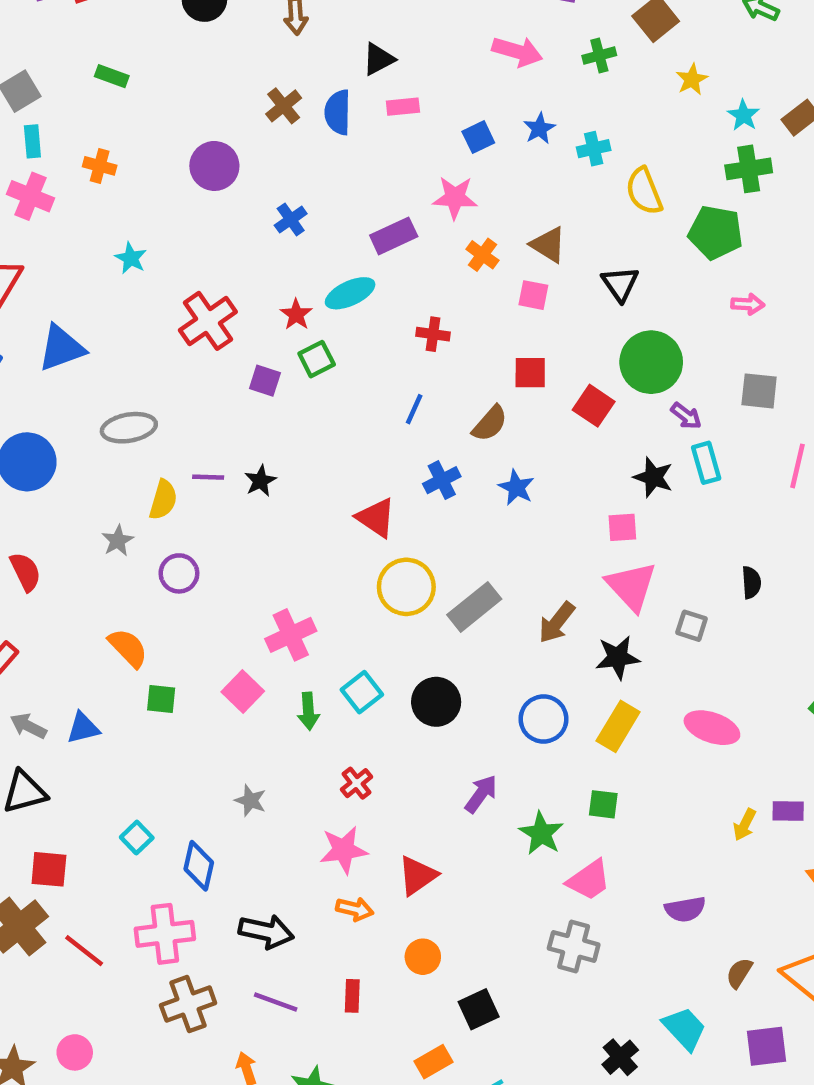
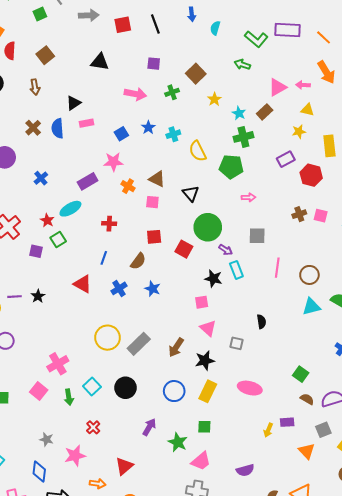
red triangle: (376, 518) -> (83, 284), moved
pink triangle: (631, 586) -> (208, 328), size x0.7
pink star: (344, 850) -> (75, 456), moved
blue diamond: (199, 866) -> (39, 472), moved

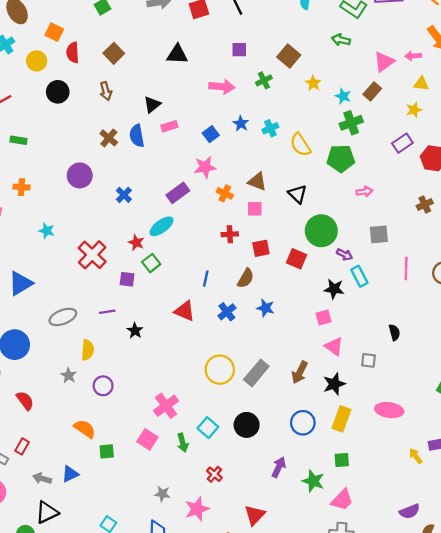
red cross: (109, 224) -> (230, 234), moved
purple line: (15, 297) -> (107, 312), moved
yellow arrow: (268, 430) -> (416, 456), turned 128
purple semicircle: (245, 470) -> (410, 511), moved

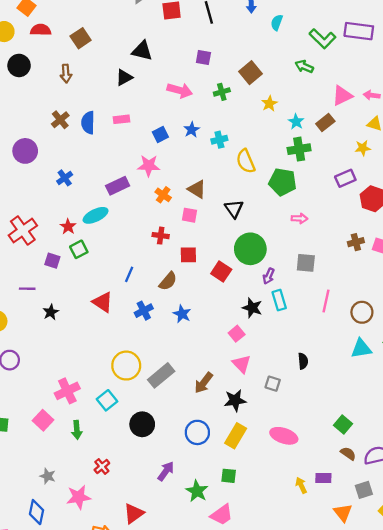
red semicircle: (73, 53) -> (41, 30), turned 84
black triangle: (152, 105) -> (124, 77), moved
purple arrow: (344, 254) -> (269, 276), turned 77
pink square: (323, 318) -> (237, 334), turned -35
cyan square: (208, 428) -> (107, 400), moved

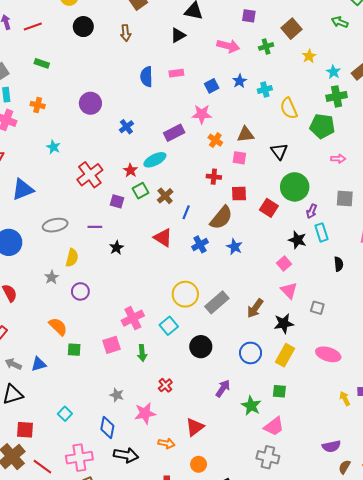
brown cross: (60, 120) -> (165, 196), moved
brown triangle: (197, 189) -> (245, 134), turned -36
brown semicircle: (168, 281) -> (221, 218), size x1.4
black semicircle: (303, 361) -> (339, 264), moved
pink square: (43, 420) -> (112, 345), turned 30

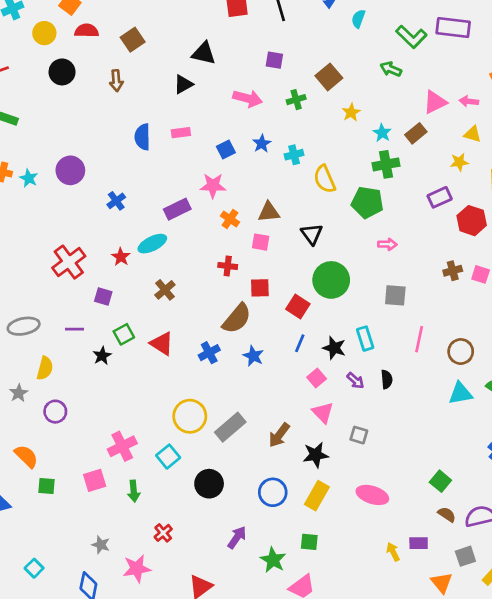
cyan star: (53, 147) -> (29, 178), moved
green square: (140, 191) -> (124, 334), moved
purple arrow: (312, 211) -> (355, 381), moved, turned -72
blue line: (186, 212) -> (300, 343), moved

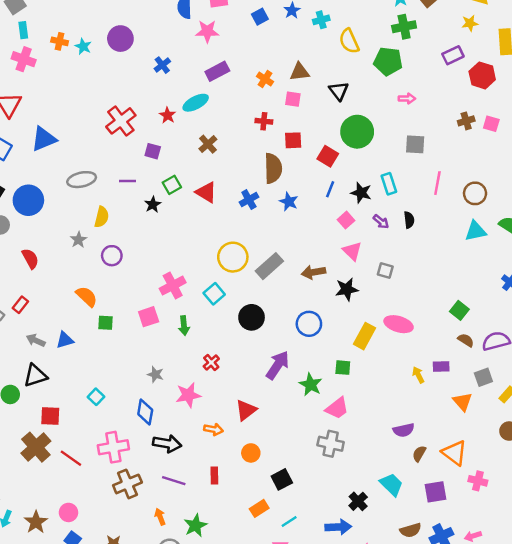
pink star: (213, 186) -> (207, 31), moved
brown semicircle: (237, 319) -> (273, 168), turned -40
brown arrow: (279, 435) -> (314, 272), turned 45
yellow rectangle: (317, 496) -> (365, 336), moved
purple arrow: (237, 537) -> (278, 365), size x1.4

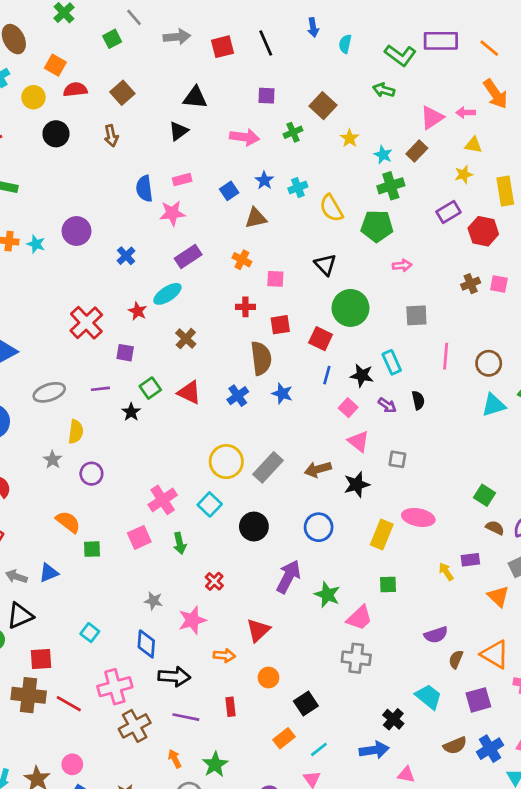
brown triangle: (300, 72) -> (256, 218), moved
green square: (343, 368) -> (388, 584), moved
brown cross: (36, 447) -> (29, 695), turned -36

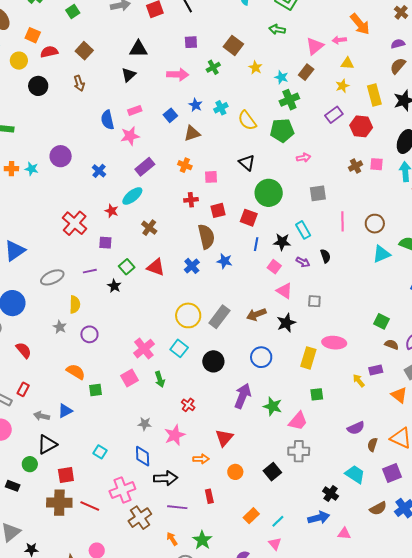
black square: (306, 704) -> (272, 472), moved

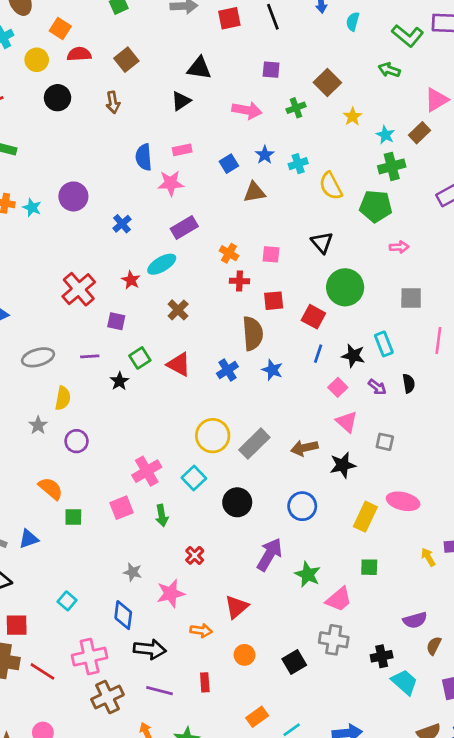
orange cross: (185, 165) -> (229, 253), moved
black cross: (331, 494) -> (382, 656), moved, turned 35

